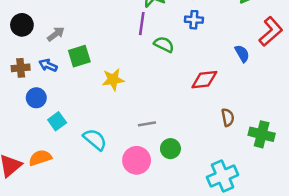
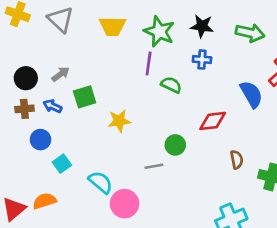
black circle: (22, 25) -> (26, 78), moved
blue semicircle: (242, 54) -> (251, 94), size x1.5
green circle: (170, 149) -> (175, 145), moved
pink circle: (137, 160) -> (125, 204), moved

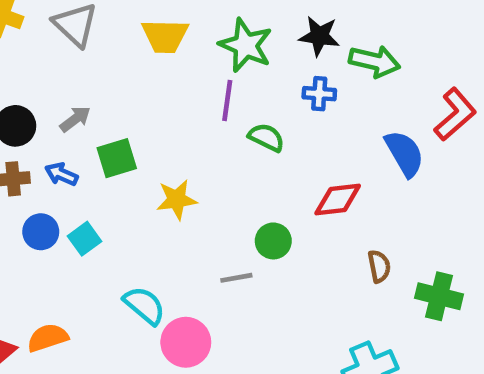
green arrow: (250, 33) -> (375, 61), moved
cyan square: (62, 164) -> (84, 239), moved

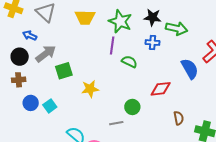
gray arrow: (75, 119) -> (46, 54), size x1.5
blue arrow: (61, 174) -> (30, 35), moved

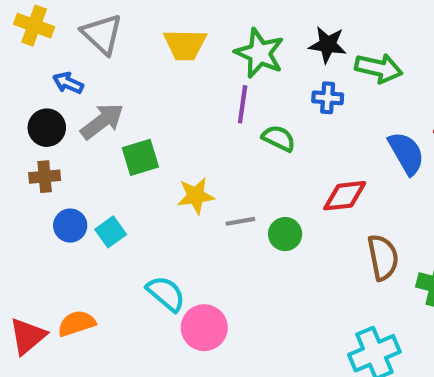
brown semicircle: (179, 118) -> (383, 257), size x1.5
gray line: (116, 123) -> (240, 221), moved

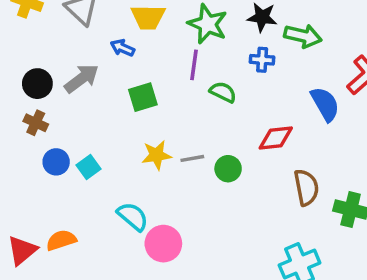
blue arrow: (68, 83) -> (123, 48), moved
green square: (140, 157) -> (143, 97), moved
brown cross: (45, 177) -> (36, 123), turned 30
yellow star: (196, 196) -> (157, 155), moved

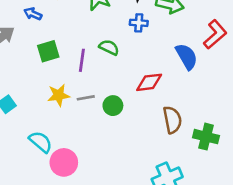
purple line: (194, 65) -> (82, 60), moved

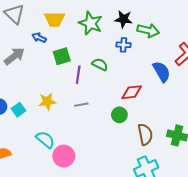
green square: (48, 51) -> (62, 56), moved
yellow star: (59, 95) -> (47, 101), moved
green circle: (113, 106) -> (119, 115), moved
brown semicircle: (172, 120) -> (145, 134), moved

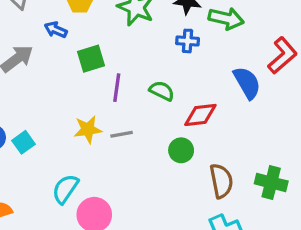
green semicircle: (100, 64) -> (162, 91), moved
yellow star: (47, 101) -> (88, 129), moved
cyan semicircle: (45, 140) -> (65, 189), turned -96

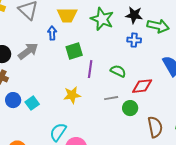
blue arrow: (56, 30) -> (52, 33), turned 64
gray line: (122, 134) -> (111, 98), moved

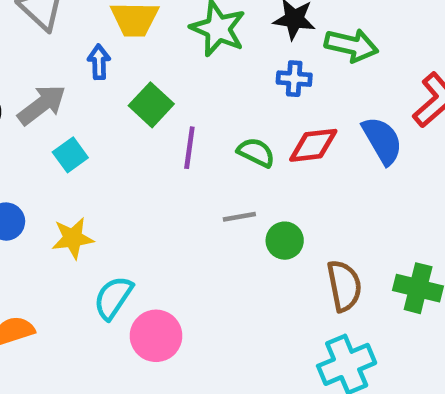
green square: (74, 51) -> (151, 105), turned -30
red diamond: (142, 86) -> (313, 145), moved
yellow star: (72, 95) -> (73, 238), moved
cyan square: (32, 103) -> (70, 155), moved

